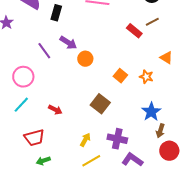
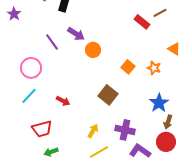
red circle: (169, 151) -> (166, 142), moved

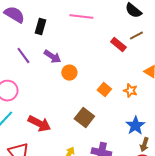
purple line: (52, 42) -> (23, 56), moved
red arrow: (63, 101) -> (39, 124), size x1.6

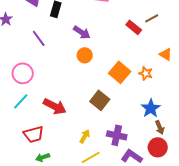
purple arrow: (52, 57) -> (82, 32), moved
orange square: (104, 90) -> (120, 72), size x1.5
brown arrow: (144, 145) -> (160, 127), turned -40

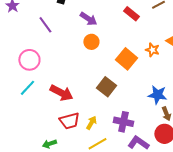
red rectangle: (134, 27) -> (131, 14), moved
orange star: (146, 73) -> (152, 50), moved
blue star: (151, 108) -> (157, 95), turned -30
red trapezoid: (34, 134) -> (69, 121), moved

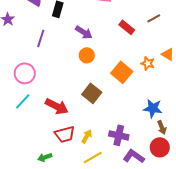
purple line: (45, 25) -> (41, 38), turned 54
brown square: (106, 87) -> (92, 93), moved

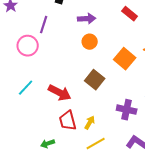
purple arrow: (84, 32) -> (87, 19), turned -36
pink circle: (25, 73) -> (28, 46), moved
red trapezoid: (65, 134) -> (68, 121), turned 90
purple cross: (119, 135) -> (127, 110), moved

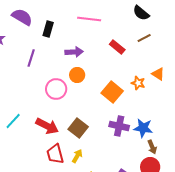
pink circle: (28, 46) -> (56, 89), moved
brown square: (95, 80) -> (78, 128), moved
purple cross: (127, 110) -> (119, 126), moved

